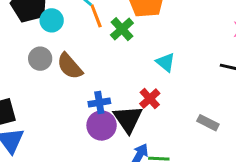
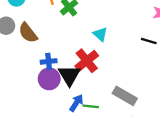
red cross: (150, 99) -> (87, 61), size x1.5
gray rectangle: (208, 123) -> (125, 96), moved, size x1.5

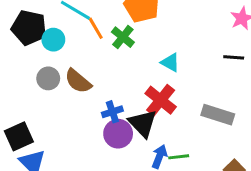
gray rectangle: (125, 96) -> (218, 115), moved

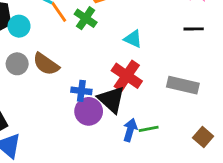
blue cross: (112, 112) -> (81, 91), turned 30

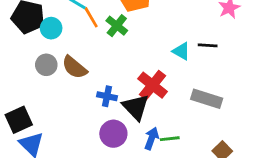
black line: (194, 29) -> (208, 45), moved
cyan triangle: (133, 39) -> (181, 51), moved
purple circle: (89, 111) -> (113, 134), moved

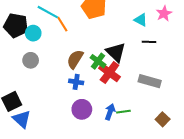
green cross: (117, 26) -> (98, 61), moved
cyan triangle: (181, 51) -> (141, 20), moved
brown semicircle: (74, 67) -> (75, 59), moved, turned 84
black triangle: (136, 107) -> (116, 52), moved

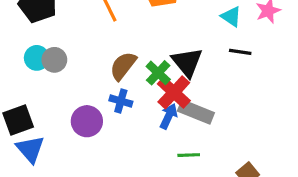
cyan circle: (33, 33) -> (37, 58), moved
gray rectangle: (150, 81) -> (196, 112), moved
purple circle: (82, 109) -> (87, 121), moved
blue arrow: (110, 112) -> (169, 116), moved

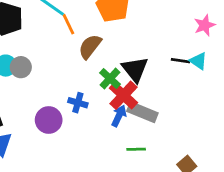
cyan triangle: (231, 16) -> (198, 61), moved
brown semicircle: (123, 66) -> (90, 46), moved

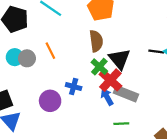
orange line: (68, 24) -> (50, 51), moved
brown semicircle: (90, 46) -> (96, 41), moved, turned 135
blue arrow: (119, 116) -> (107, 97), turned -54

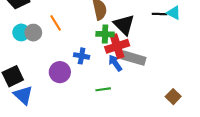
green cross: (99, 67) -> (105, 34), turned -35
red cross: (110, 80) -> (117, 46), turned 35
green line: (121, 124) -> (103, 89), moved

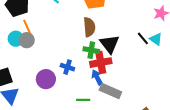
black line: (160, 14) -> (143, 38), turned 40
orange line: (56, 23) -> (27, 27), moved
gray rectangle: (134, 58) -> (110, 91), moved

